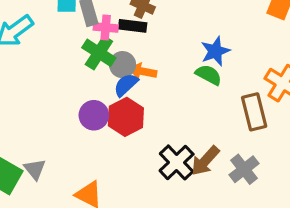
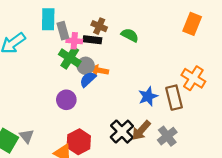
blue star: (215, 51) -> (148, 96), moved
green semicircle: (209, 75) -> (130, 35), moved
red hexagon: (126, 117) -> (79, 142), moved

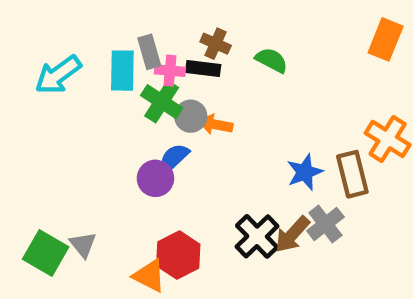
cyan rectangle: (48, 19) -> (122, 71), moved
blue semicircle: (88, 79) -> (174, 158), moved
gray cross: (167, 136) -> (325, 224), moved

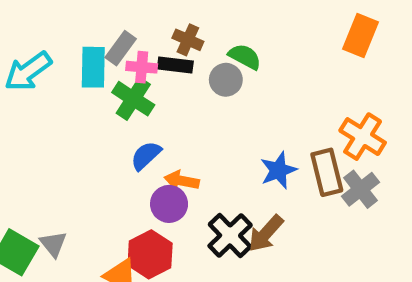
gray rectangle: (149, 52) -> (121, 48), turned 52
gray circle: (191, 116) -> (226, 80), moved
orange arrow: (216, 124) -> (182, 181), moved
purple circle: (155, 178) -> (169, 204), moved
gray cross: (325, 224) -> (360, 189), moved

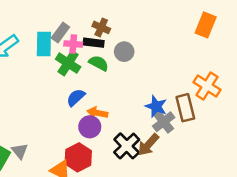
green semicircle: (245, 57) -> (99, 63), moved
blue star: (278, 170) -> (156, 106), turned -30
gray cross: (360, 189) -> (164, 122), moved

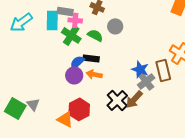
gray rectangle: (60, 33) -> (65, 11), turned 63
black rectangle: (94, 43) -> (91, 58), moved
purple circle: (90, 127) -> (74, 75), moved

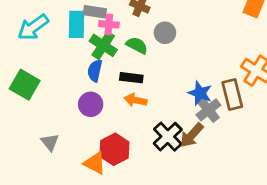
blue semicircle: (77, 62) -> (95, 71), moved, turned -35
purple circle: (74, 75) -> (91, 104), moved
green square: (15, 108) -> (25, 85), moved

